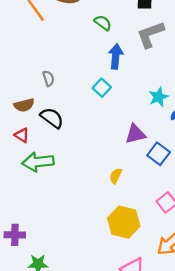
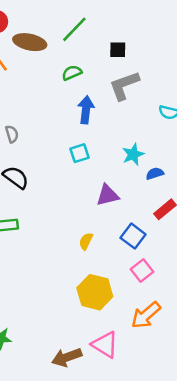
green semicircle: (103, 23) -> (72, 73), turned -60
cyan square: (102, 88) -> (80, 153), moved, turned 30
blue square: (159, 154) -> (133, 236), moved

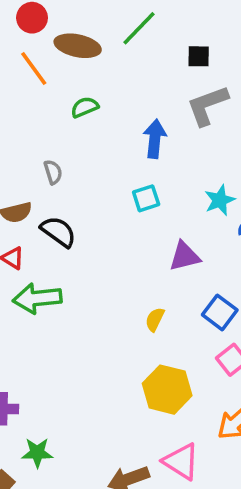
green semicircle: (72, 73) -> (85, 107), moved

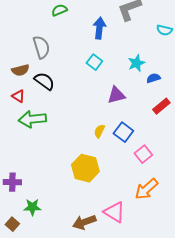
gray semicircle: (53, 172) -> (41, 47), size x1.6
cyan square: (146, 198) -> (94, 62), turned -35
blue square: (220, 312) -> (123, 132), moved
yellow hexagon: (167, 390) -> (85, 168), moved

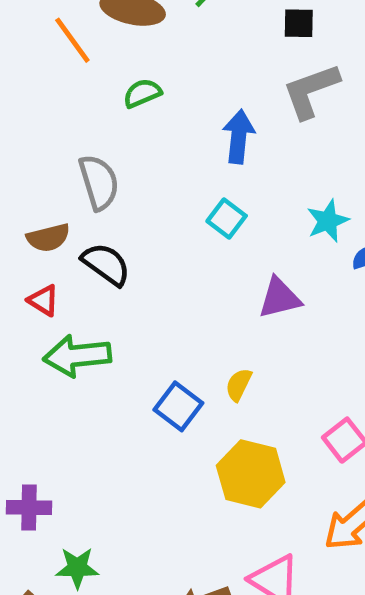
blue square: (123, 132) -> (178, 406), moved
yellow hexagon: (85, 168) -> (251, 474), moved

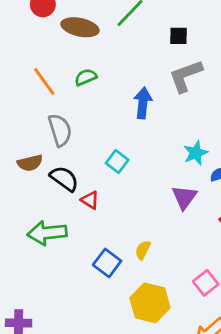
orange line: (72, 40) -> (44, 82), moved
cyan square: (227, 218) -> (117, 162), moved
purple triangle: (280, 298) -> (184, 197), moved, turned -40
red triangle: (43, 300) -> (90, 200), moved

